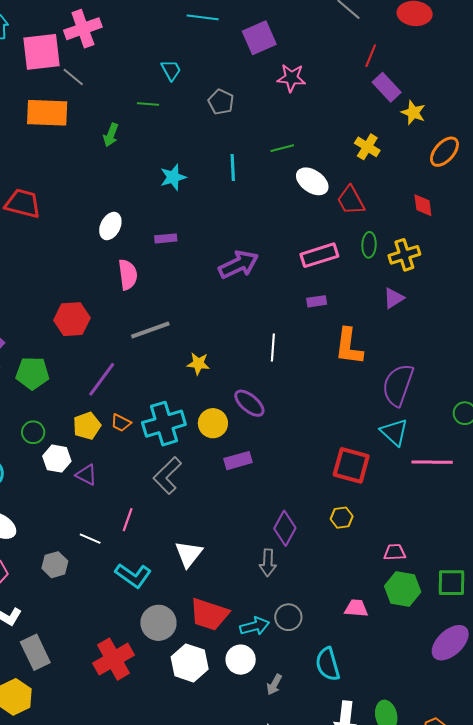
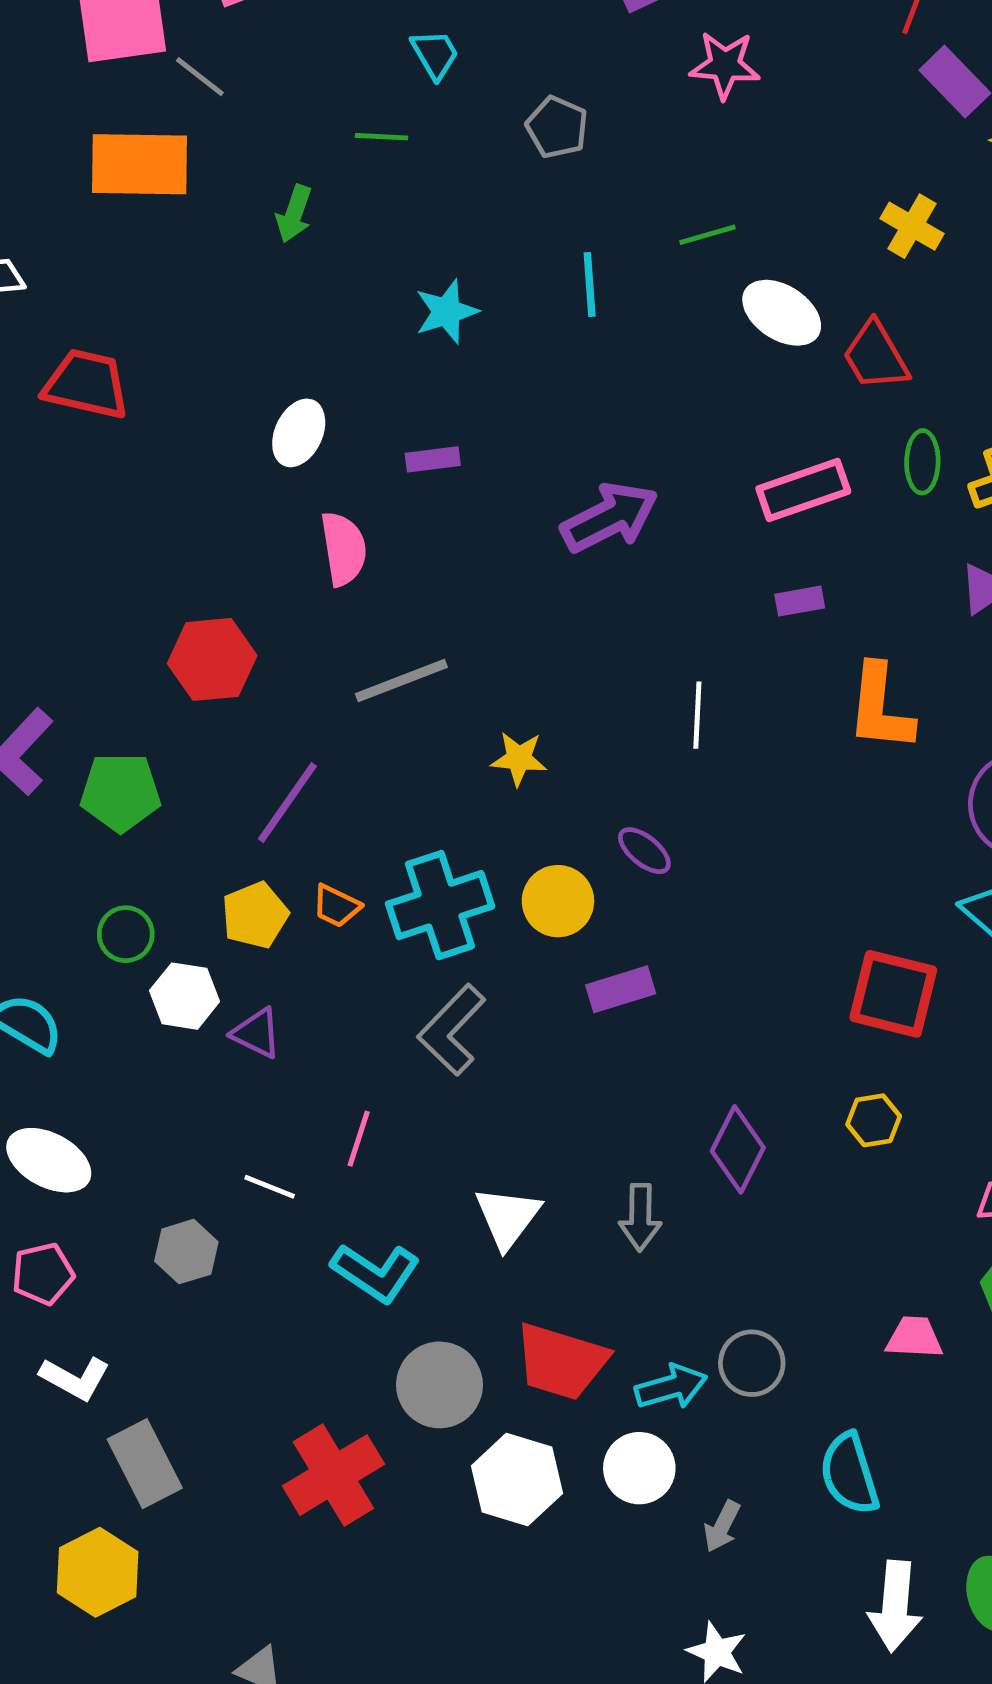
purple ellipse: (249, 403) -> (644, 851), size x0.7
gray arrow: (268, 563) -> (640, 1217), moved

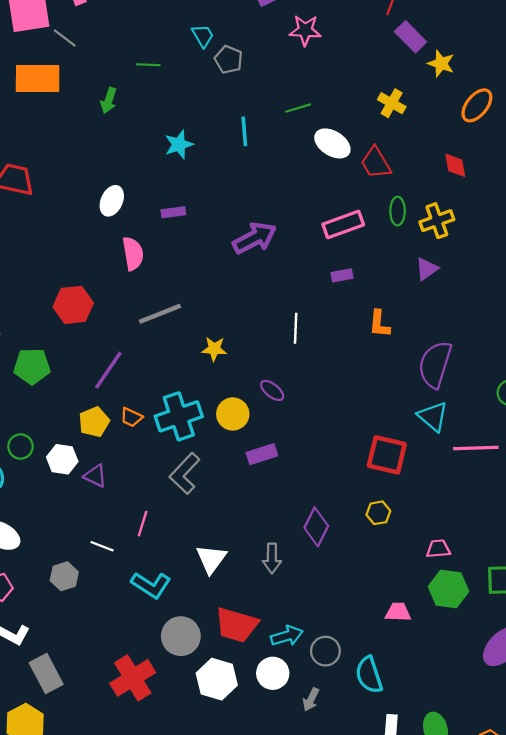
cyan trapezoid: (435, 54) -> (203, 36), moved
orange L-shape: (880, 708) -> (379, 324), size x0.7
green circle: (126, 934) -> (20, 446), moved
gray circle: (752, 1363) -> (325, 651), moved

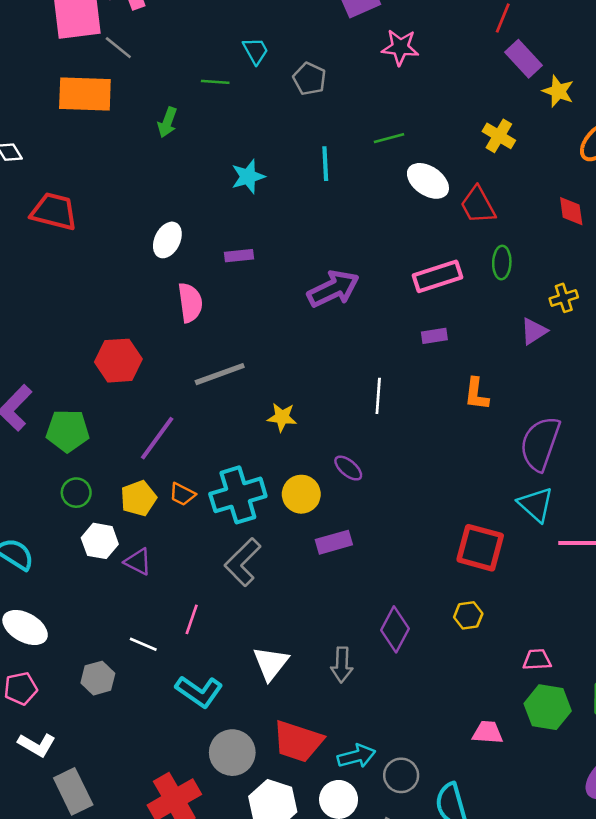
cyan trapezoid: (203, 36) -> (256, 51), moved
yellow cross: (437, 221) -> (564, 298), moved, size x0.7
green circle: (20, 446) -> (76, 493), moved

